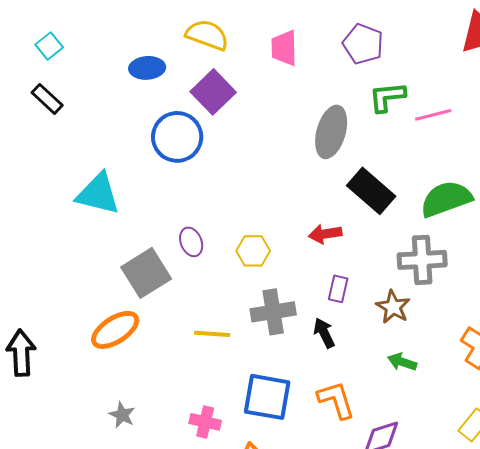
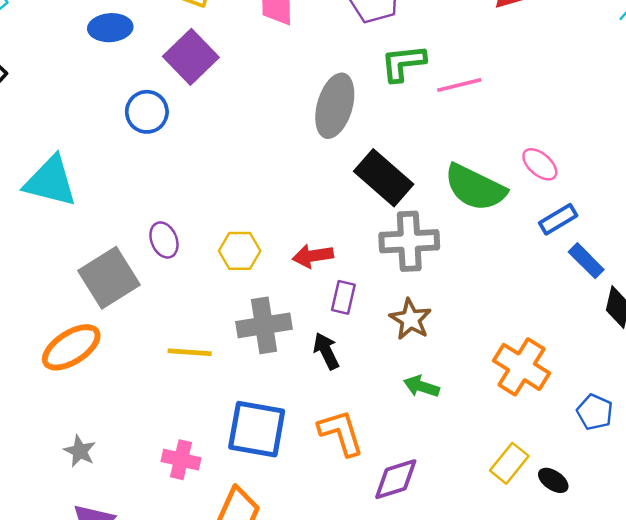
blue circle: (177, 137) -> (147, 112), size x0.7
green semicircle: (446, 199) -> (475, 188), turned -134
red arrow: (325, 234) -> (313, 256), moved
gray cross: (422, 260) -> (409, 241), moved

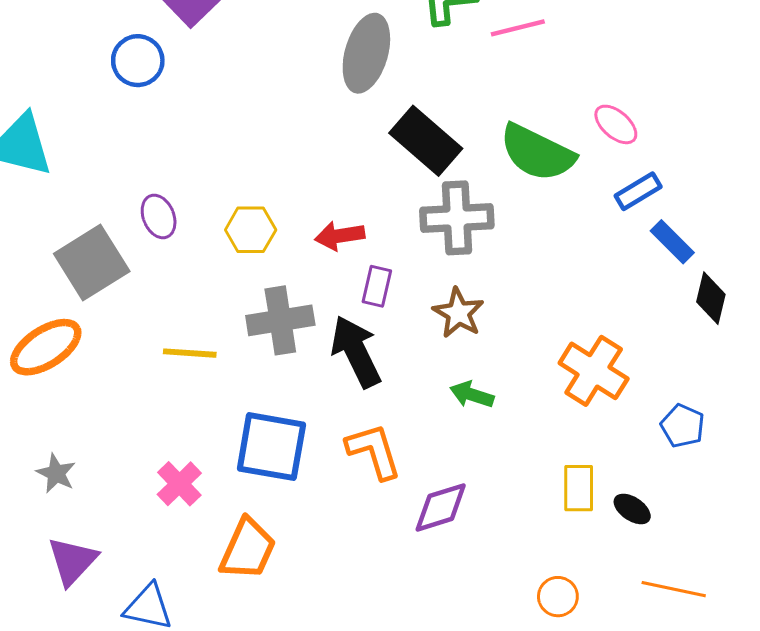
black arrow: (326, 351) -> (356, 352), size x1.6
pink cross: (181, 460) -> (179, 484), turned 33
yellow rectangle: (509, 463) -> (579, 488), turned -39

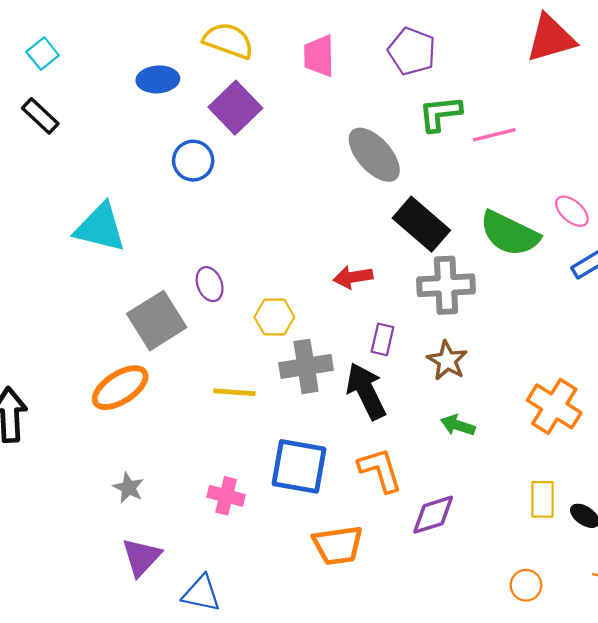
gray ellipse: (366, 53) -> (374, 155), turned -58
yellow hexagon: (251, 230) -> (274, 317), moved
red arrow: (340, 236) -> (353, 277), moved
pink cross: (179, 484) -> (226, 496), turned -32
orange trapezoid: (248, 549) -> (338, 545), moved, turned 58

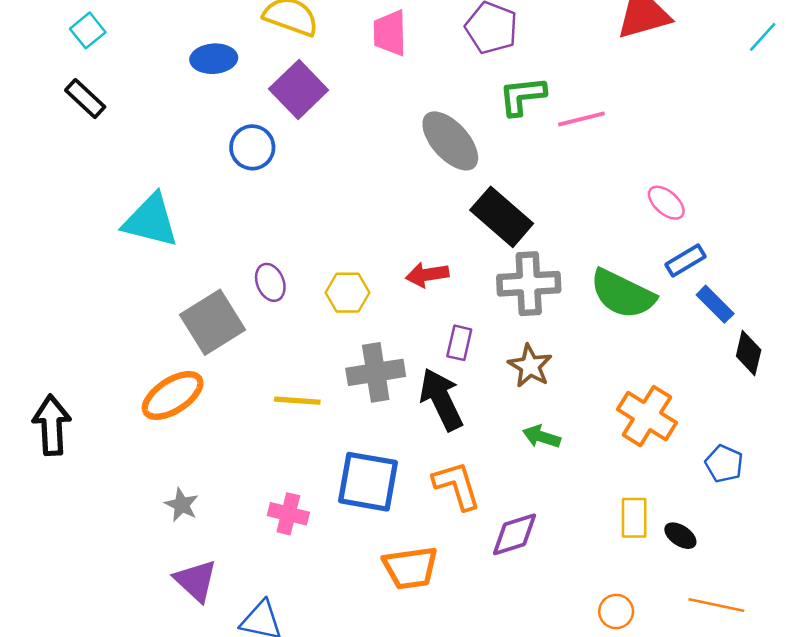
green semicircle: (510, 234) -> (623, 294), moved
yellow hexagon: (274, 317) -> (347, 293), moved
purple triangle: (141, 557) -> (196, 581), turned -30

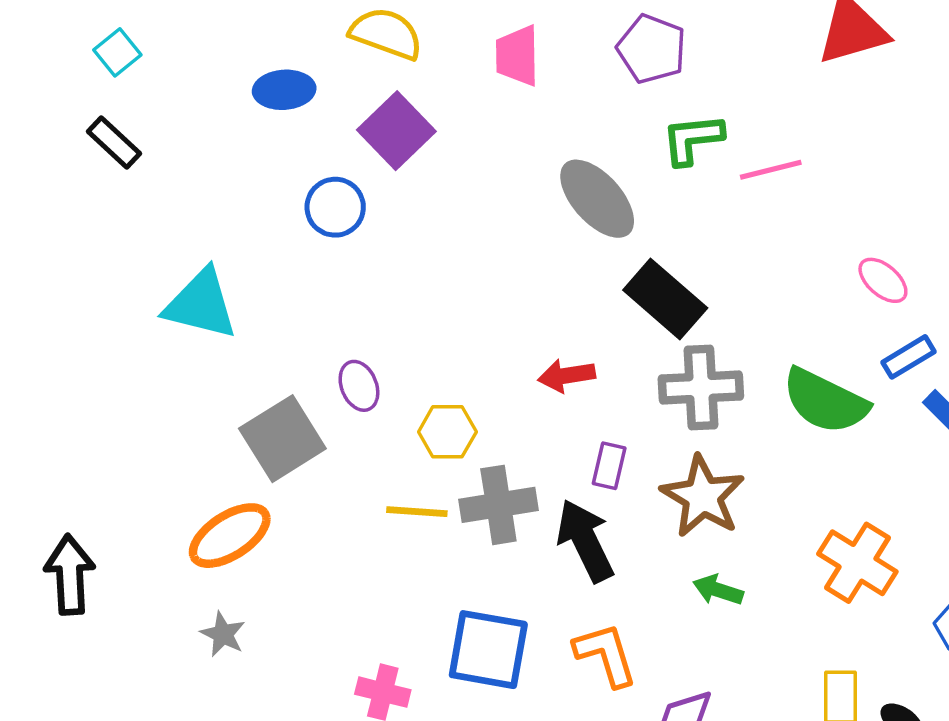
yellow hexagon: (347, 293) -> (447, 432), moved
brown star: (530, 366) -> (703, 496), size x1.4
yellow line: (297, 401) -> (417, 512), moved
gray star: (182, 505) -> (223, 634), moved

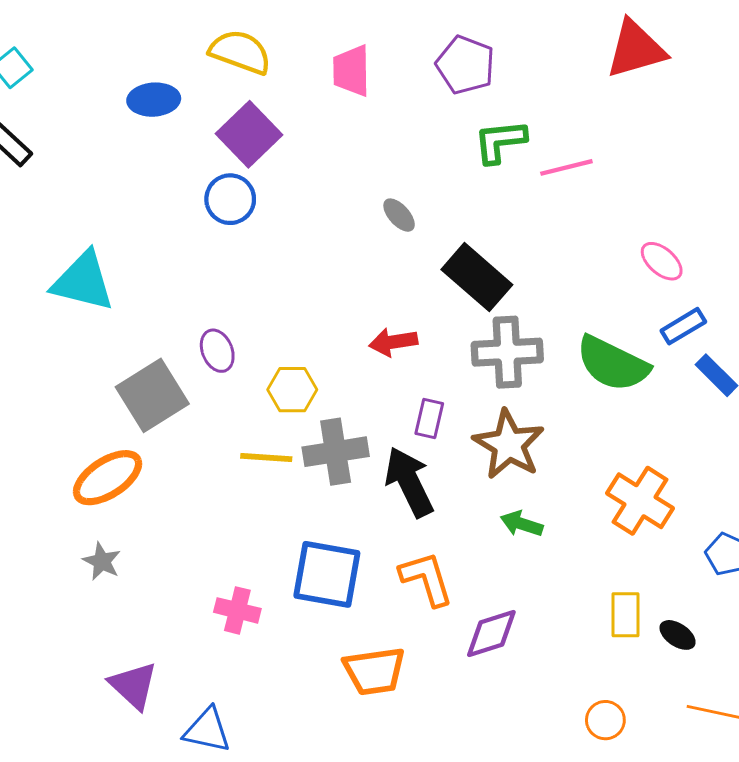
gray ellipse: (597, 199) -> (399, 215), moved, size x0.5
blue circle: (335, 207) -> (230, 199), moved

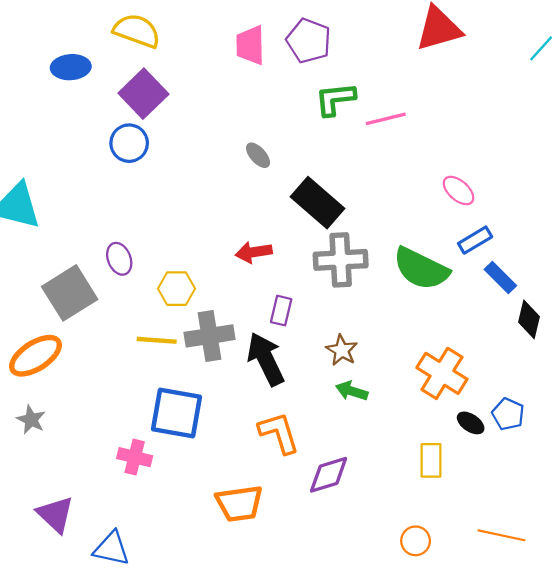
pink trapezoid: (351, 71) -> (250, 45), moved
brown star: (509, 444) -> (342, 350), moved, size x0.6
blue square: (327, 574) -> (176, 413), moved
black ellipse: (678, 635) -> (471, 423), moved

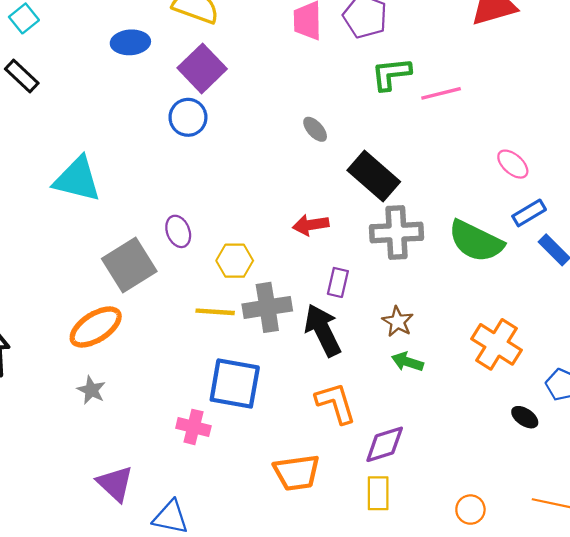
black ellipse: (471, 423) -> (525, 417), moved
yellow rectangle: (431, 460) -> (378, 493), moved

